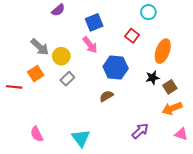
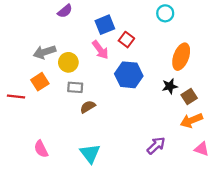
red square: (132, 36) -> (126, 40), moved
gray arrow: (40, 47) -> (44, 52), turned 120
gray rectangle: (67, 79) -> (75, 87), turned 48
brown semicircle: (106, 96) -> (88, 107), moved

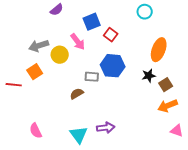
pink arrow: (100, 50) -> (78, 42), moved
gray rectangle: (75, 87) -> (92, 77), moved
purple arrow: (156, 146) -> (106, 128), moved, turned 36

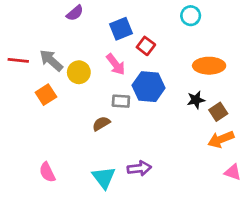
pink arrow: (78, 42) -> (116, 64), moved
gray arrow: (39, 46) -> (51, 60), turned 60
orange ellipse: (159, 50) -> (209, 66), turned 70
red line: (14, 85) -> (18, 60), moved

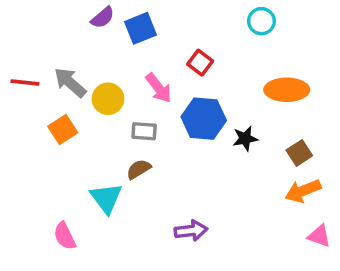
blue square: (121, 29) -> (140, 28), moved
black star: (196, 100) -> (245, 138), moved
gray rectangle: (121, 101) -> (144, 131), moved
cyan triangle: (104, 177) -> (106, 198), moved

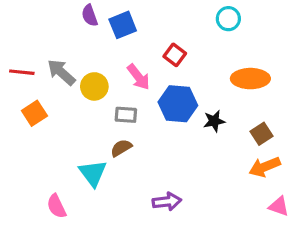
purple semicircle: (103, 18) -> (90, 15), turned 110
orange square: (63, 129) -> (34, 113), moved

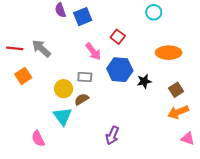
yellow circle: (94, 86) -> (64, 89), moved
purple arrow: (167, 202) -> (112, 135), turned 120

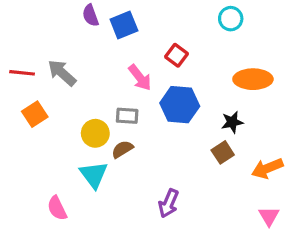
black star: (144, 81) -> (232, 122), moved
brown square: (176, 90) -> (223, 152), moved
pink triangle: (188, 139) -> (269, 216), moved, turned 40

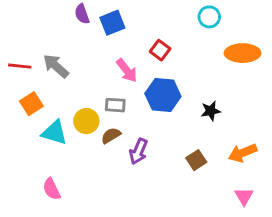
orange ellipse: (253, 79) -> (243, 53), moved
brown square: (223, 152) -> (196, 160), moved
cyan triangle: (94, 175) -> (55, 133), moved, turned -36
purple arrow: (169, 203) -> (138, 151), moved

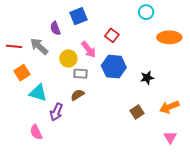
purple semicircle: (82, 14) -> (55, 28), moved
yellow circle: (86, 121) -> (68, 59), moved
purple arrow: (138, 151) -> (56, 112), moved

